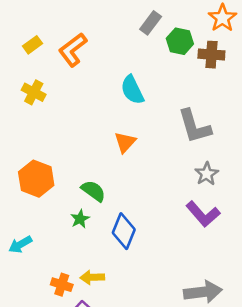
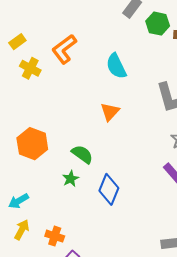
yellow rectangle: (33, 45) -> (17, 42), moved
orange L-shape: (73, 50) -> (64, 49), moved
yellow arrow: (92, 277) -> (22, 230), moved, turned 120

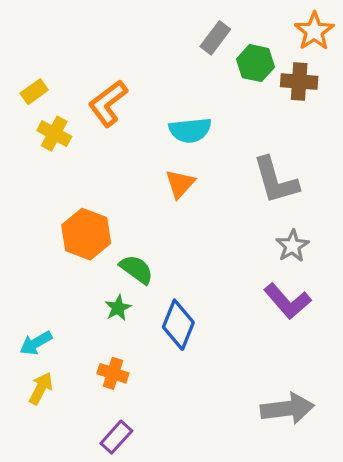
cyan semicircle: (116, 66) -> (190, 130), turned -70
orange triangle: (110, 112) -> (180, 184), moved
orange hexagon: (32, 144) -> (86, 234), moved
orange cross: (55, 236) -> (113, 373), moved

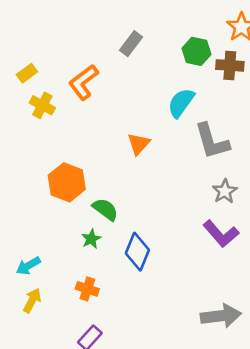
gray rectangle: (215, 38) -> (131, 44), moved
cyan semicircle: (190, 130) -> (181, 103), moved, turned 132

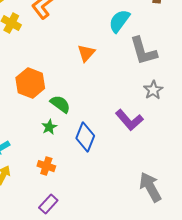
purple L-shape: (221, 234) -> (129, 120), moved
gray arrow: (221, 316) -> (150, 187), turned -112

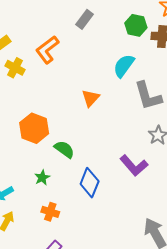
green star: (49, 127) -> (42, 178), moved

